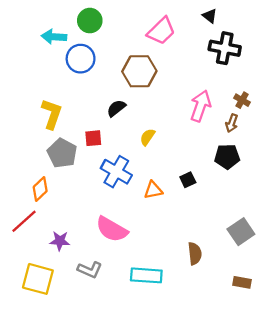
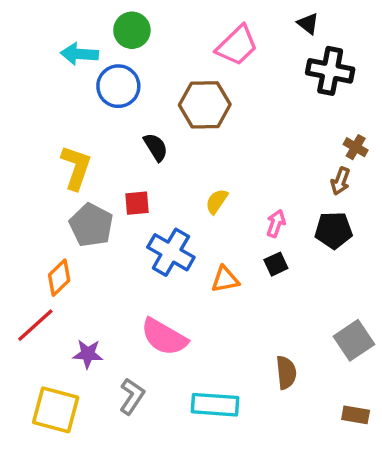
pink arrow: (201, 106) -> (276, 223), moved, size x0.6
black semicircle: (116, 108) -> (156, 147), moved, turned 96
gray L-shape: (90, 270) -> (132, 396), turned -80

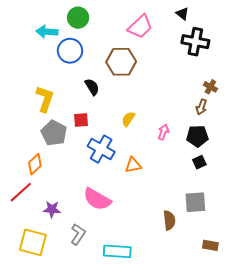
black square: (276, 264) -> (199, 162), moved
gray square: (354, 340) -> (195, 202), moved, turned 30
cyan rectangle: (215, 405) -> (117, 251), moved

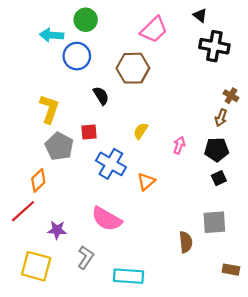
orange triangle: (133, 165) -> (146, 182), turned -30

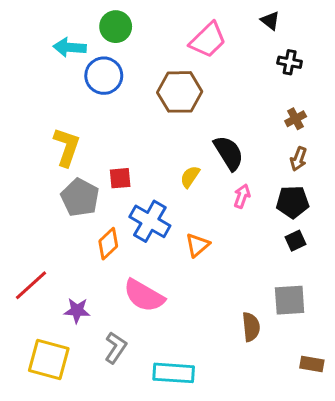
black cross: (214, 46) -> (290, 62), size x0.6
black semicircle: (101, 96) -> (229, 153), moved, size x1.4
brown cross: (231, 96) -> (296, 119), moved, turned 32
orange diamond: (38, 180) -> (108, 244), moved

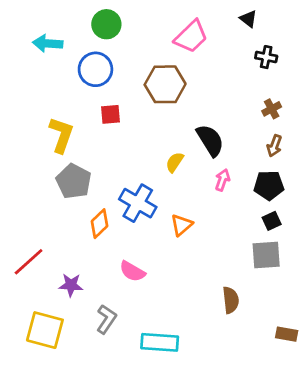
cyan arrow: (70, 47) -> (48, 43), moved
red square: (120, 178) -> (110, 114), moved
pink semicircle: (144, 296) -> (132, 271), size x0.7
gray square: (290, 300) -> (266, 255), moved

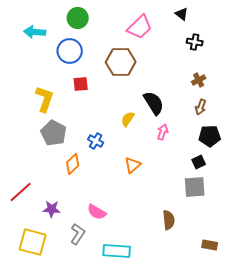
black pentagon: (269, 185) -> (210, 136), moved
blue cross: (138, 203) -> (96, 141), moved, size x0.6
pink semicircle: (132, 271) -> (97, 212), moved

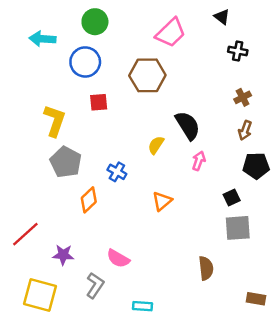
black square: (199, 162) -> (232, 197), moved
cyan rectangle: (117, 251) -> (143, 306), size x0.6

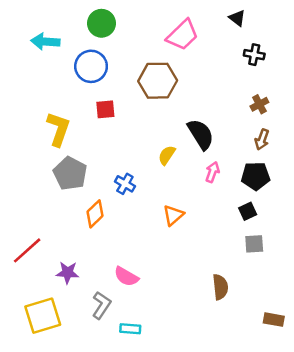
black pentagon: (256, 166) -> (256, 176), moved
gray square: (238, 228) -> (254, 244), size x0.7
yellow square: (40, 295) -> (43, 316), turned -32
cyan rectangle: (143, 306) -> (130, 329), moved

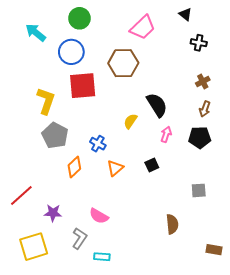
cyan arrow: (45, 42) -> (36, 33), turned 35
red square: (105, 109) -> (83, 86), size x1.8
black square: (248, 211) -> (152, 165), moved
orange triangle: (173, 215) -> (115, 168), moved

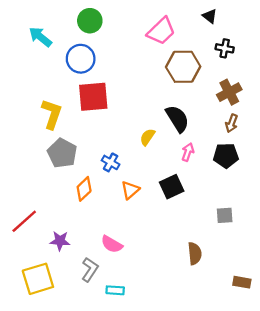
brown hexagon: (123, 63) -> (183, 67), moved
brown cross: (203, 81) -> (229, 92), size x1.5
black square: (152, 165) -> (172, 187), size x1.5

